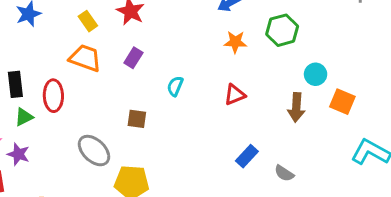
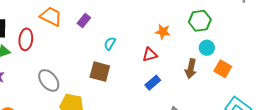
green hexagon: (282, 30) -> (200, 21), moved
orange star: (235, 42) -> (163, 32), moved
brown square: (137, 119) -> (100, 72), moved, size x1.5
blue rectangle: (247, 156) -> (153, 83), moved

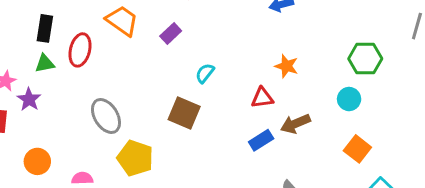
green hexagon: (200, 21) -> (365, 59), moved
brown arrow: (191, 69) -> (295, 124), moved, turned 48
orange square: (223, 69) -> (357, 149), moved

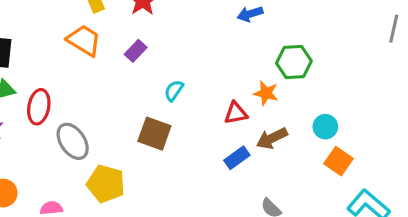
red ellipse: (80, 50) -> (39, 107), moved
green hexagon: (365, 59) -> (294, 62), moved
orange star: (287, 66) -> (266, 93), moved
cyan circle: (349, 99) -> (325, 127), moved

